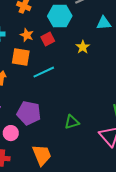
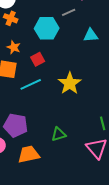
red square: (48, 39) -> (38, 59), moved
yellow star: (83, 47) -> (70, 83), moved, size x1.6
orange trapezoid: (42, 155) -> (29, 154), moved, turned -80

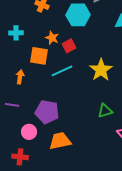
orange star: (14, 47) -> (52, 38), moved
green triangle: (59, 134) -> (105, 111), moved

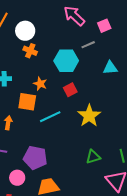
red square: (69, 46) -> (70, 90), moved

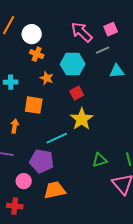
pink arrow: (74, 16) -> (82, 32), moved
gray line: (88, 45) -> (103, 50), moved
orange star: (40, 84) -> (47, 78), moved
yellow star: (89, 116) -> (82, 119), moved
cyan line: (50, 117) -> (57, 138), moved

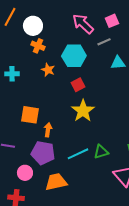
orange square: (34, 105) -> (30, 115), moved
orange arrow: (15, 126) -> (48, 130), moved
cyan line: (57, 138) -> (78, 154), moved

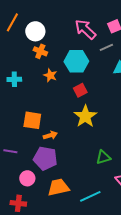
orange arrow: (48, 130) -> (50, 135), turned 64
cyan line: (78, 154) -> (90, 196), moved

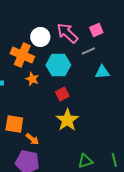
white circle: (35, 31) -> (40, 37), moved
orange cross: (40, 51) -> (22, 55), size x1.6
orange arrow: (50, 135) -> (32, 139), turned 56

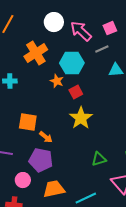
white circle: (40, 37) -> (54, 22), moved
orange cross: (22, 55) -> (36, 53), turned 35
orange star: (32, 79) -> (57, 81), moved

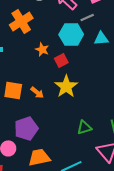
cyan hexagon: (72, 63) -> (71, 34), moved
orange arrow: (46, 137) -> (37, 92), moved
purple pentagon: (41, 160) -> (26, 128), turned -30

